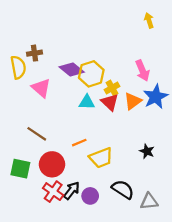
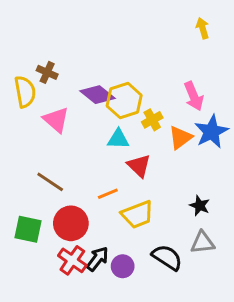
brown cross: (35, 53) -> (47, 72), turned 32
red triangle: (110, 102) -> (139, 166), moved
gray triangle: (149, 201) -> (203, 243), moved

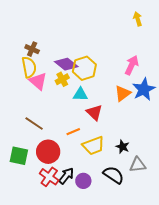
yellow semicircle: (25, 92) -> (29, 67), moved
pink arrow: (194, 96) -> (132, 65), turned -132
yellow cross: (152, 120) -> (62, 79), moved
black star: (200, 206) -> (123, 147), moved

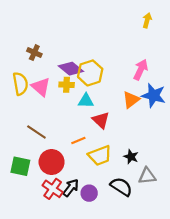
yellow arrow: (138, 19) -> (147, 20), turned 32
yellow semicircle: (29, 67) -> (20, 84), moved
yellow cross: (62, 79) -> (67, 85), turned 32
blue star: (144, 89) -> (154, 95), turned -30

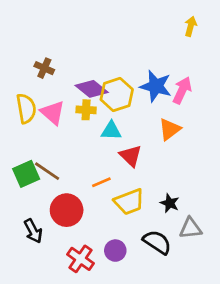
blue star: (154, 95) -> (156, 86), moved
green square: (20, 166) -> (26, 174), moved, turned -36
black arrow: (71, 188) -> (33, 231), moved, turned 114
red cross: (53, 189) -> (81, 259), moved

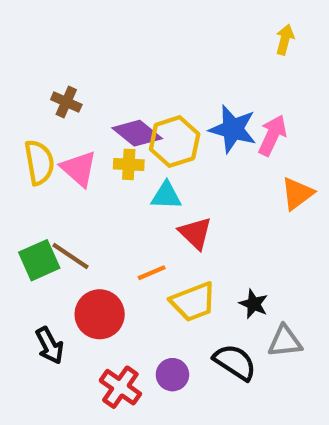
orange triangle: (170, 129) -> (297, 194), moved

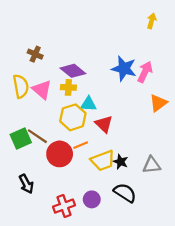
yellow hexagon: (175, 142) -> (73, 117), moved
black star: (254, 304) -> (121, 162), moved
red circle: (100, 314) -> (60, 154), moved
gray triangle: (285, 341) -> (152, 165), moved
red cross: (120, 387) -> (64, 206), turned 35

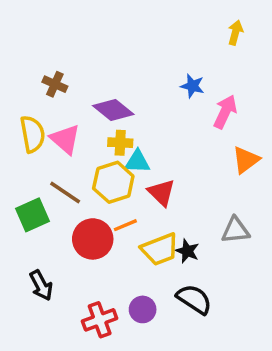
blue star: (124, 69) -> (192, 86), moved, size x0.6
yellow cross: (68, 87) -> (120, 143), moved
brown line: (37, 136) -> (65, 193), moved
gray triangle: (152, 165) -> (235, 230), moved

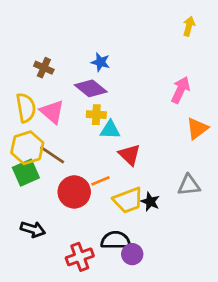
blue star: (192, 86) -> (100, 62), moved
yellow hexagon: (113, 182) -> (27, 148), moved
black arrow: (41, 285) -> (33, 229), turned -45
black semicircle: (194, 299) -> (116, 240), moved, turned -32
purple circle: (143, 309) -> (132, 254), moved

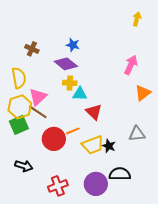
pink triangle: (52, 112) -> (38, 97), moved, turned 36
black semicircle: (116, 240) -> (120, 174), moved
purple circle: (132, 254) -> (96, 184), size x1.5

